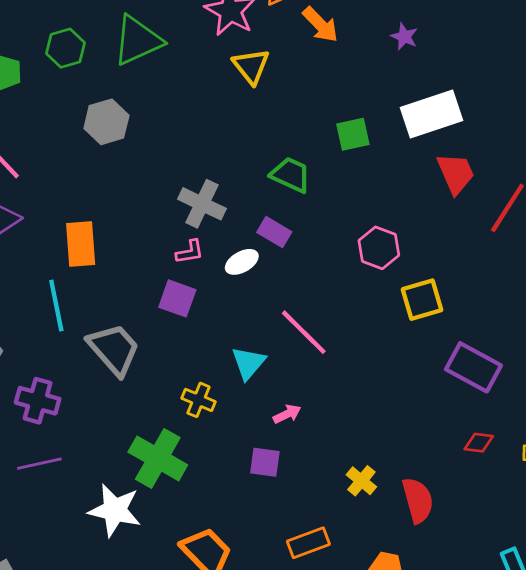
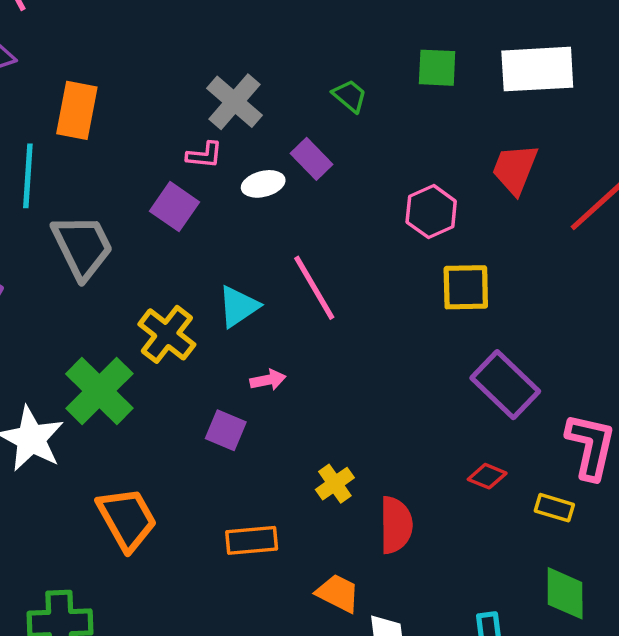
red trapezoid: (456, 173) -> (515, 169), moved, turned -150
green trapezoid: (291, 175) -> (350, 96), size x0.7
yellow cross: (198, 400) -> (167, 334), size x1.4

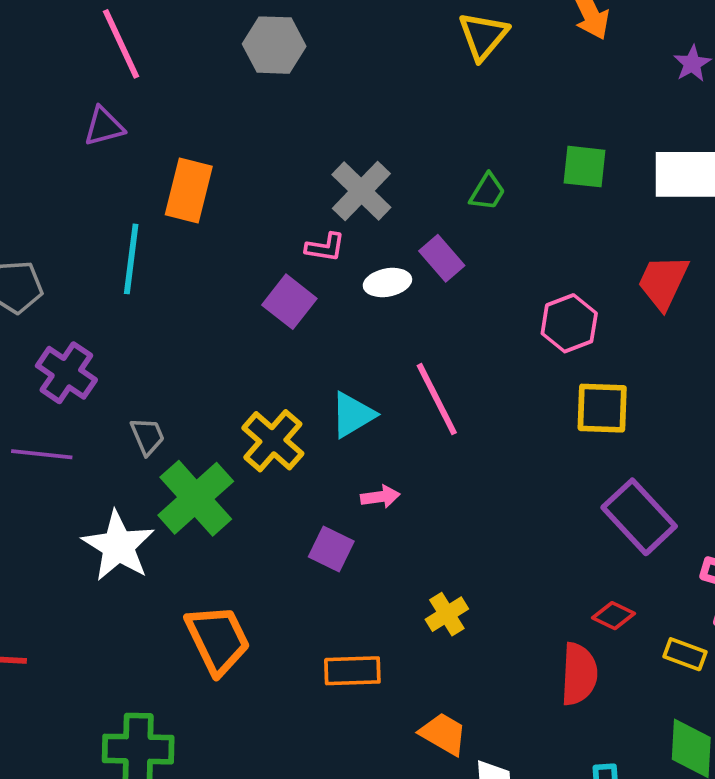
green trapezoid: (350, 96) -> (487, 192), turned 78
gray trapezoid: (82, 247) -> (147, 436), moved, size x0.5
red semicircle: (396, 525) -> (579, 674), moved

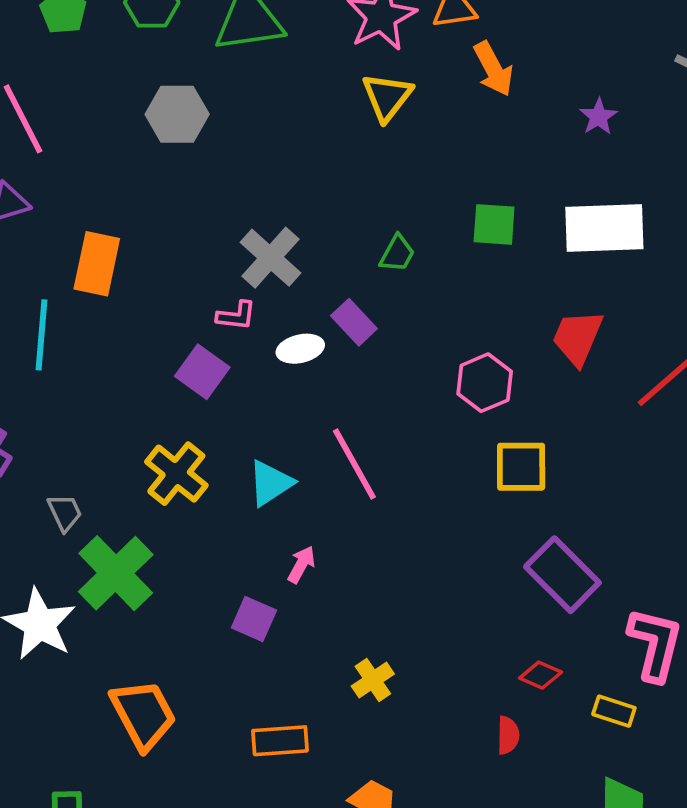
yellow cross: (273, 441) -> (176, 474), moved
pink arrow: (380, 497) -> (301, 564), turned -51
red semicircle: (579, 674) -> (508, 735), size x0.6

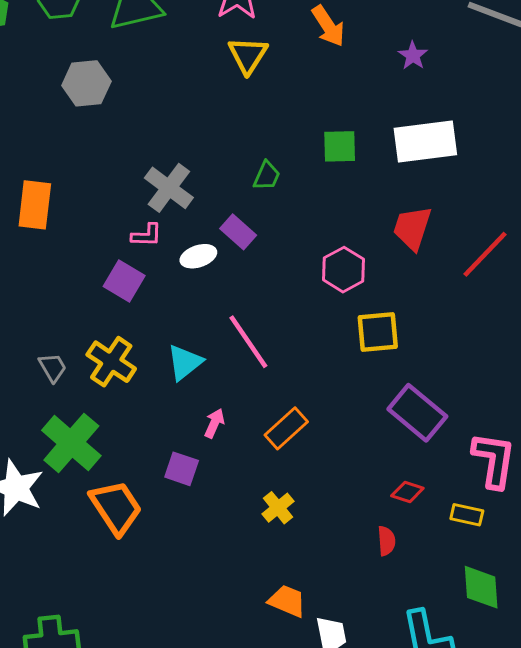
gray trapezoid: (65, 513) -> (53, 367), moved
orange trapezoid: (143, 714) -> (116, 507), moved
orange rectangle: (280, 741) -> (286, 428), moved, turned -33

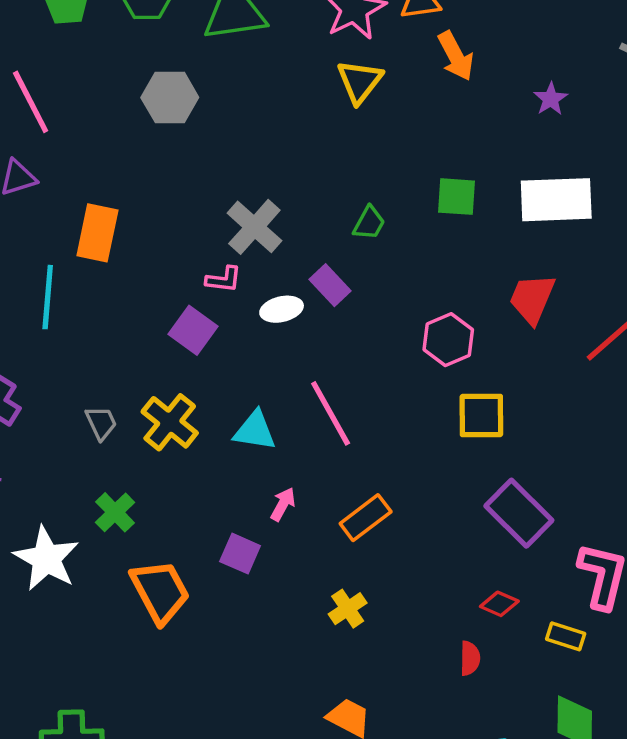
cyan triangle: (185, 362) -> (255, 431), turned 42
green cross: (71, 443) -> (115, 512), size x0.6

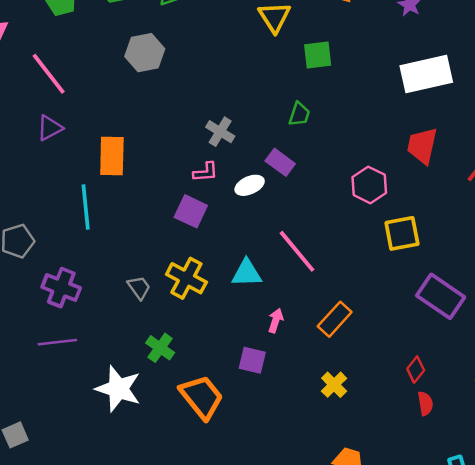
green square: (457, 197) -> (318, 55), moved
gray cross: (254, 227) -> (220, 132), size x0.7
red diamond: (499, 604) -> (416, 370), moved, turned -65

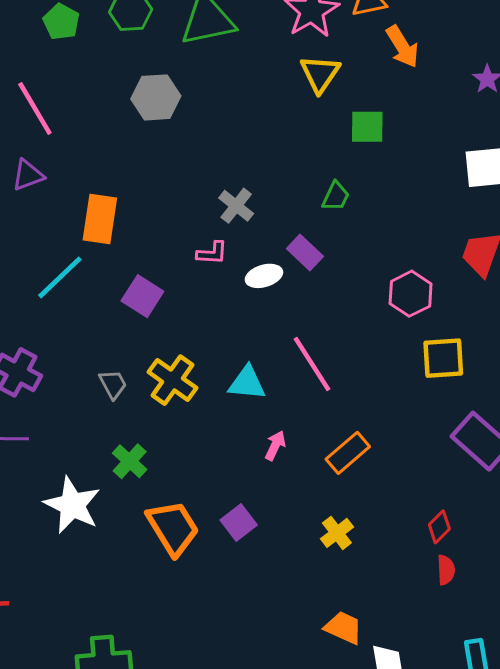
cyan line: (86, 207) -> (60, 277), turned 45
purple square: (191, 211) -> (142, 296), moved
purple square: (252, 360) -> (239, 523), moved, turned 32

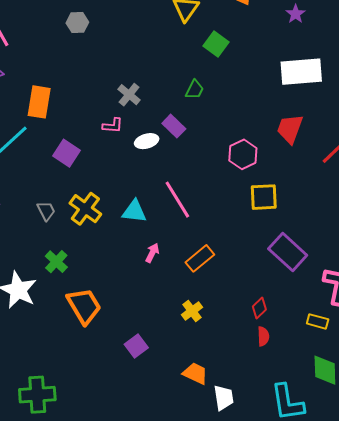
gray hexagon: (156, 97) -> (77, 23), size x0.7
green square: (367, 127) -> (216, 44), turned 35
purple square: (239, 523) -> (136, 346), moved

